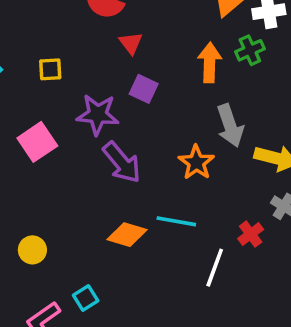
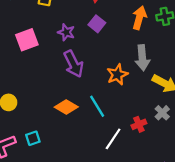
purple star: (98, 115) -> (66, 32), size x0.7
cyan line: (176, 221) -> (97, 106), turned 35

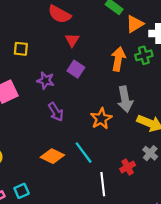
purple arrow: (73, 64) -> (56, 112), size x0.7
white line: (113, 139) -> (103, 184), turned -35

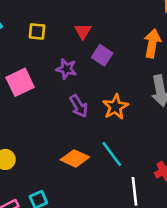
red triangle: (72, 40) -> (83, 31), moved
orange star: (101, 119) -> (115, 107), moved

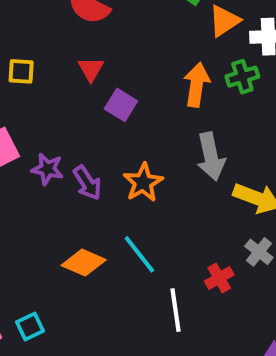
purple star: (66, 69) -> (47, 169), moved

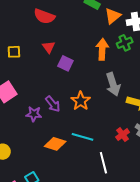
purple star: (47, 169) -> (34, 114), moved
cyan line: (139, 254) -> (83, 137), turned -30
red cross: (219, 278) -> (123, 135), moved

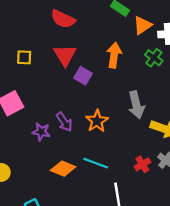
green cross: (125, 43) -> (154, 58), turned -35
red triangle: (49, 47) -> (65, 55), size x1.5
orange arrow: (102, 49) -> (114, 55), moved

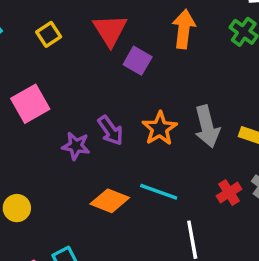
yellow square: (24, 57) -> (49, 34), turned -35
gray arrow: (136, 105) -> (207, 127), moved

